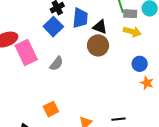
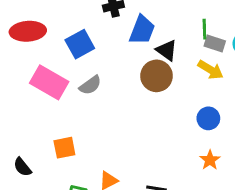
blue square: (53, 27) -> (80, 44), moved
pink rectangle: (26, 52) -> (49, 82), moved, turned -50
orange star: (147, 83) -> (210, 160), moved

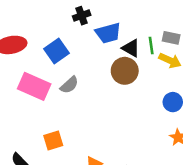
green line: (204, 29) -> (151, 45), moved
blue trapezoid: (142, 30) -> (108, 33), turned 60

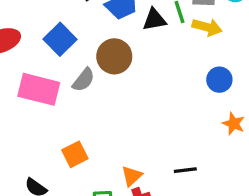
black triangle: (131, 48) -> (154, 20), turned -30
brown circle: (125, 71) -> (114, 56), moved

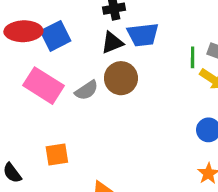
black triangle: (154, 20) -> (112, 43), moved, turned -30
blue square: (60, 39) -> (55, 36), moved

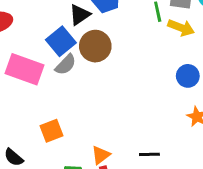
blue square: (55, 36) -> (61, 41), moved

